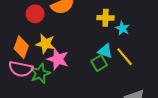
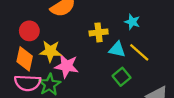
red circle: (35, 14) -> (29, 31), moved
yellow cross: (106, 18) -> (99, 32), moved
green square: (99, 63) -> (122, 77), moved

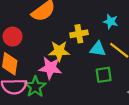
yellow star: (50, 51) -> (59, 51), moved
green square: (122, 77) -> (104, 75), turned 35

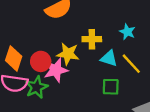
red circle: (13, 37) -> (41, 61), moved
pink star: (50, 68) -> (56, 70), turned -30

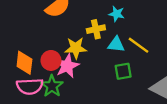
cyan star: (127, 32) -> (117, 14), moved

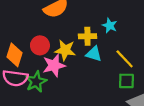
cyan triangle: (116, 44) -> (94, 54), moved
red circle: (51, 60) -> (40, 45), moved
green square: (123, 71) -> (126, 81), moved

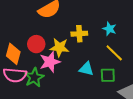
cyan star: (110, 26) -> (109, 29), moved
cyan triangle: (94, 54) -> (86, 69), moved
green square: (126, 81) -> (108, 75), moved

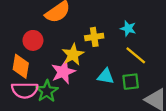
red circle: (36, 44) -> (33, 40), moved
yellow star: (60, 47) -> (73, 54), turned -30

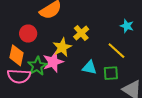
cyan star: (128, 28) -> (127, 26), moved
yellow cross: (94, 37) -> (81, 33), turned -35
green star: (47, 91) -> (37, 66), moved

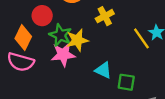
yellow cross: (81, 33) -> (105, 16), moved
yellow line: (116, 51) -> (141, 38), moved
green star: (37, 66) -> (60, 35), moved, turned -30

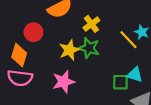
green star: (60, 35) -> (89, 48), moved
pink star: (63, 54) -> (64, 82), moved
cyan triangle: (103, 70) -> (135, 75), moved

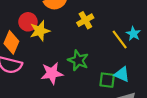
green star: (89, 48) -> (78, 60), moved
yellow star: (69, 50) -> (40, 31), moved

